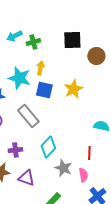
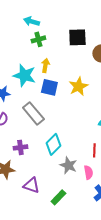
cyan arrow: (14, 36) -> (31, 21), moved, turned 42
purple triangle: (26, 178) -> (31, 185), moved

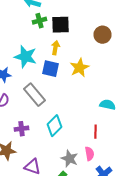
black square: (77, 37) -> (60, 25), moved
yellow arrow: (45, 65) -> (56, 48), moved
gray star: (68, 165) -> (70, 159), moved

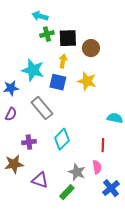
brown circle: (102, 35) -> (91, 48), moved
yellow star: (80, 68) -> (87, 81), turned -30

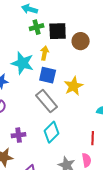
yellow arrow: (63, 61) -> (45, 53), moved
yellow star: (87, 81) -> (74, 86), moved, turned 30
gray rectangle: (42, 108) -> (47, 101), moved

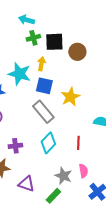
red line: (93, 138) -> (78, 143), moved

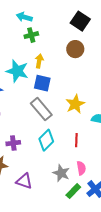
black square: (54, 42) -> (80, 21), moved, turned 36
yellow star: (70, 97) -> (75, 104), moved
green rectangle: (53, 196) -> (73, 191), moved

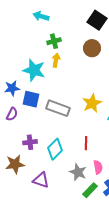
green cross: (31, 35) -> (54, 41), moved
blue square: (42, 83) -> (31, 99), moved
gray rectangle: (41, 109) -> (58, 108), turned -30
cyan diamond: (46, 140) -> (55, 149), moved
red line: (76, 140) -> (86, 143), moved

